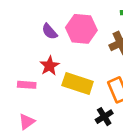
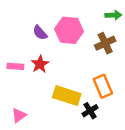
yellow rectangle: (78, 84) -> (67, 96), moved
pink rectangle: (27, 85) -> (15, 66), moved

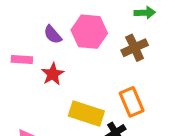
pink rectangle: (15, 66) -> (22, 59), moved

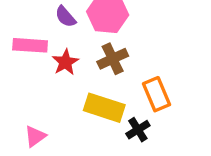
brown cross: (135, 48) -> (113, 59), moved
pink rectangle: (22, 59) -> (30, 45), size x1.4

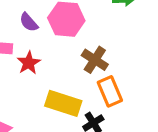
brown cross: (113, 59) -> (95, 60), moved, turned -32

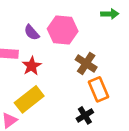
yellow rectangle: (63, 103) -> (29, 99), moved, turned -56

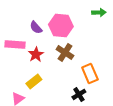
brown cross: (86, 63) -> (65, 52), moved
yellow rectangle: (29, 99) -> (34, 81), size x0.7

